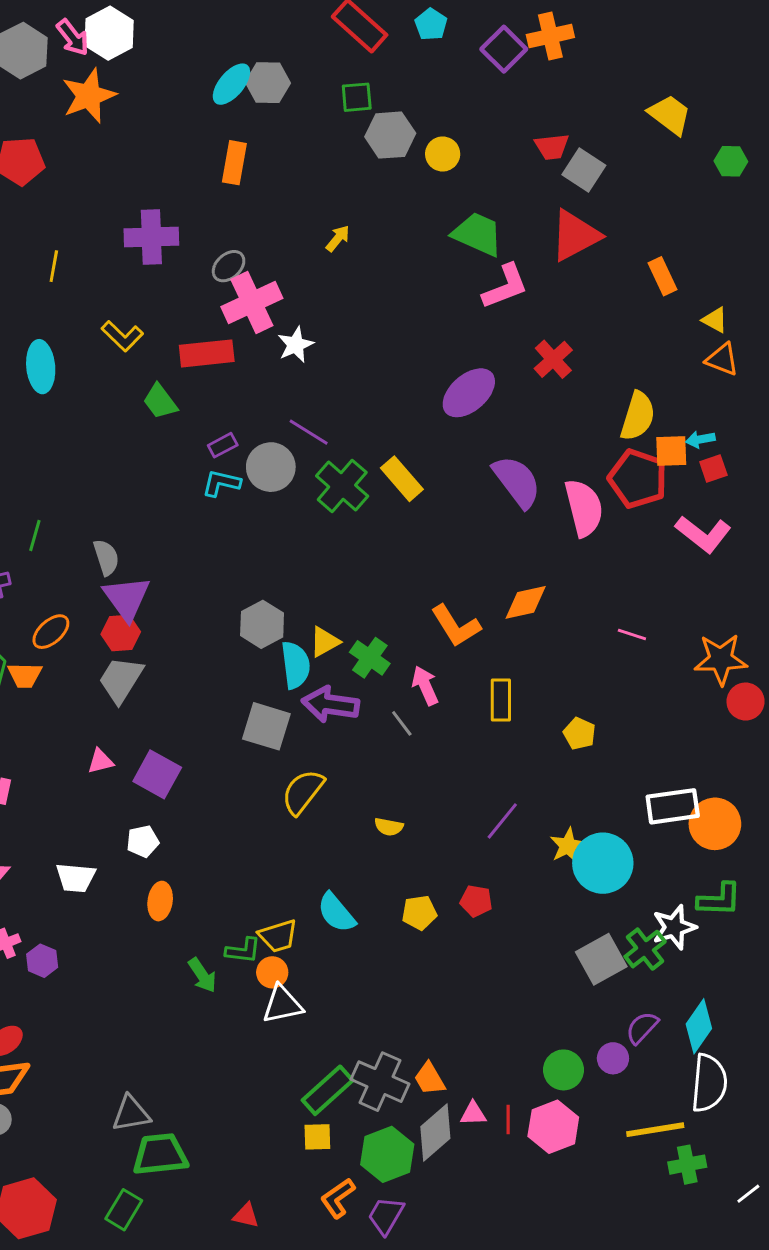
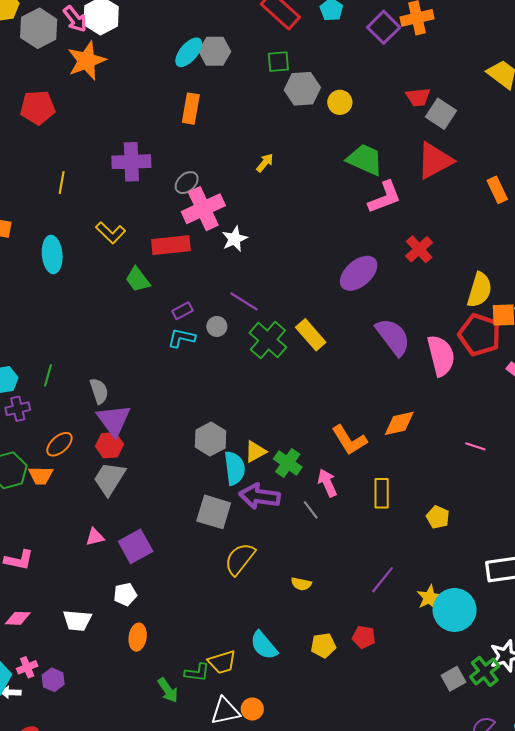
gray circle: (271, 467) -> (217, 326), size x0.6
purple square: (157, 774) -> (136, 546), turned 32
gray square: (601, 959) -> (453, 679), size x0.7
orange circle: (272, 972) -> (252, 709), moved

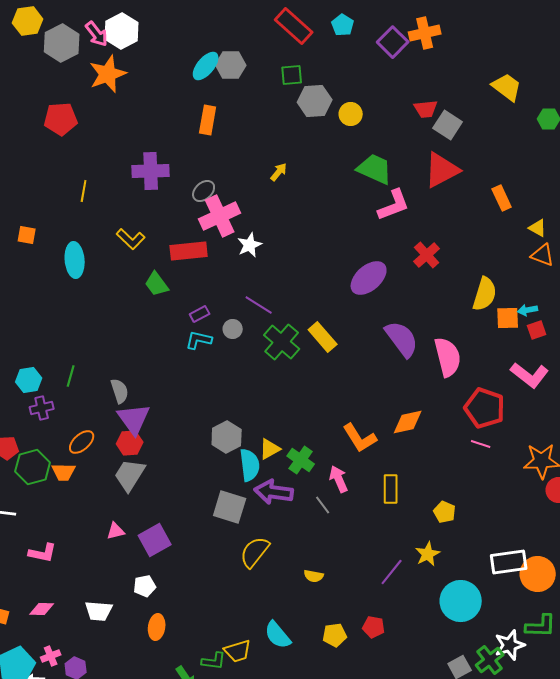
red pentagon: (480, 335) -> (485, 408), moved
yellow star: (430, 597) -> (428, 554), moved

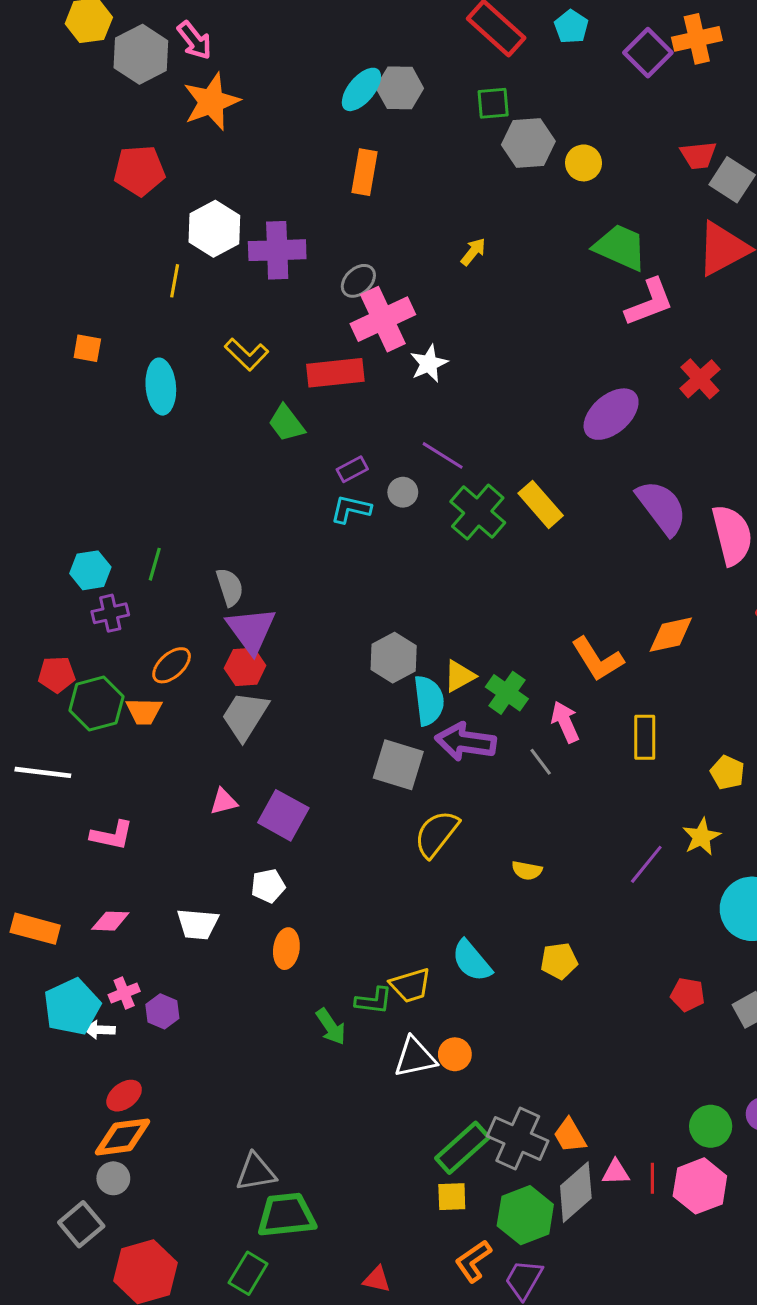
white hexagon: (122, 31) -> (214, 229), moved
purple square: (155, 540) -> (283, 815), turned -32
red pentagon: (374, 627) -> (688, 995), moved

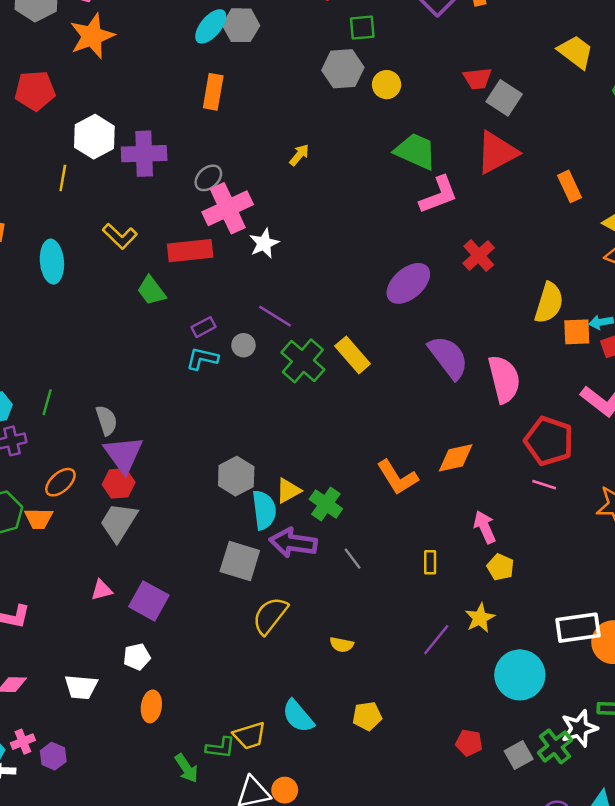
green square: (493, 103) -> (362, 28), moved
pink arrow: (565, 722) -> (485, 527), moved
yellow rectangle: (645, 737) -> (430, 562), moved, size x0.7

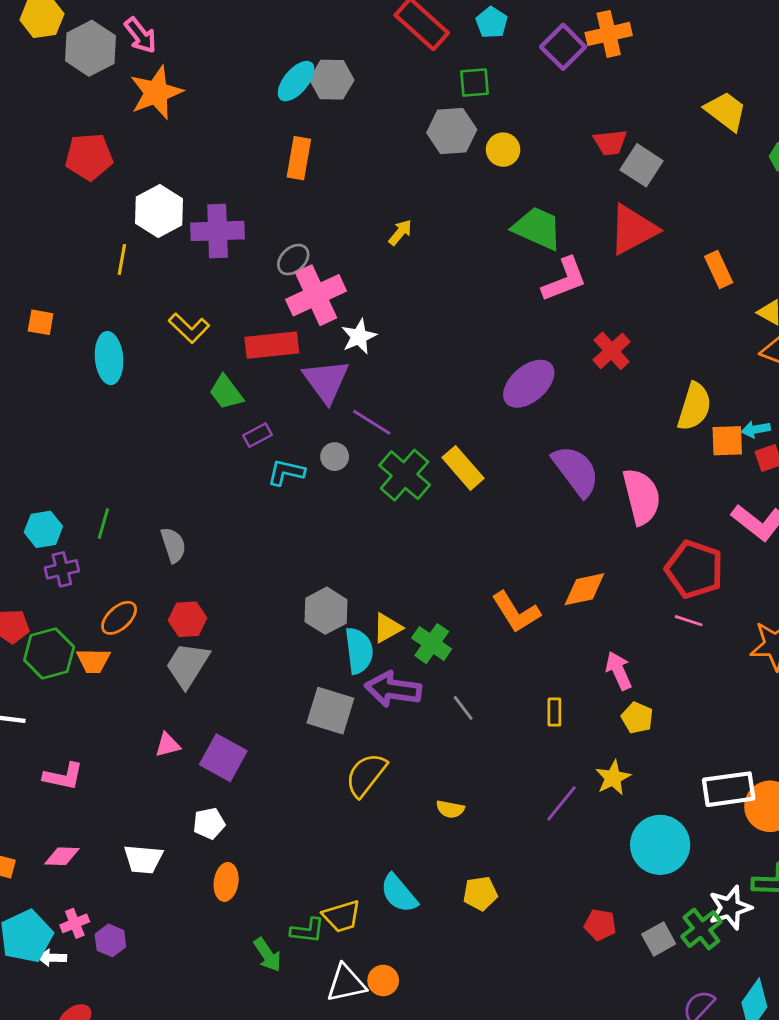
purple rectangle: (203, 327) -> (258, 435), moved
purple triangle: (123, 454) -> (326, 381), moved

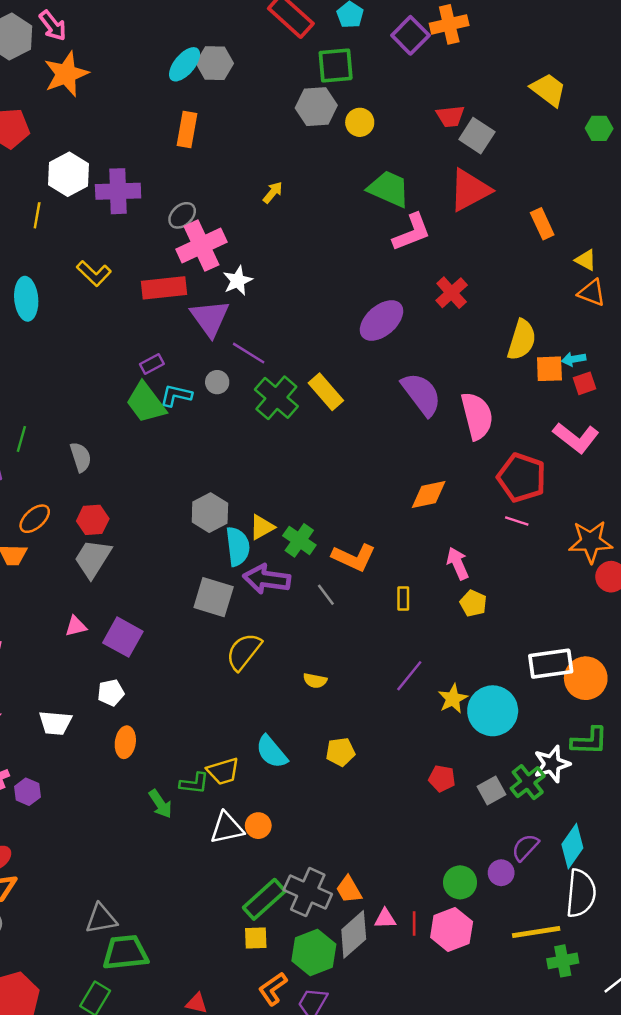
green square: (474, 83) -> (336, 66), size x1.4
green trapezoid: (226, 392) -> (146, 403), moved, size x1.4
orange L-shape: (516, 612) -> (354, 557), moved, turned -33
yellow star: (613, 778) -> (453, 699), moved

